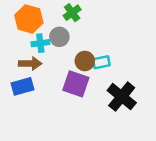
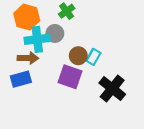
cyan cross: (40, 43) -> (37, 39), size x1.5
cyan rectangle: (101, 62) -> (93, 57), turned -49

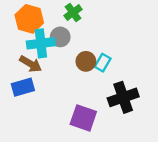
brown arrow: (28, 58) -> (31, 64), turned 30
purple square: (70, 77) -> (83, 118), moved
black cross: (112, 89) -> (123, 97), turned 32

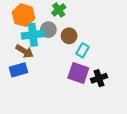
brown circle: (86, 61) -> (69, 36), moved
black cross: (123, 97) -> (99, 78), size x0.7
purple square: (83, 118) -> (78, 73), moved

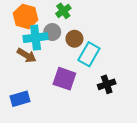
cyan rectangle: (82, 50) -> (89, 54), size x1.5
blue rectangle: (18, 70) -> (20, 99), moved
purple square: (78, 73) -> (64, 79), moved

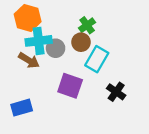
green cross: (63, 11) -> (87, 25), moved
gray circle: (52, 32) -> (56, 48), moved
black cross: (107, 84) -> (116, 92), turned -36

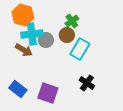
purple square: (70, 86) -> (48, 93), moved
black cross: (116, 92) -> (87, 83), moved
blue rectangle: (22, 108) -> (18, 89), turned 54

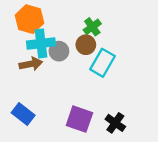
brown arrow: (24, 50) -> (31, 64), turned -42
black cross: (87, 83) -> (115, 123), moved
purple square: (48, 93) -> (79, 119), moved

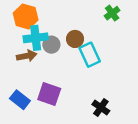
green cross: (92, 27) -> (112, 13), moved
cyan rectangle: (103, 63) -> (90, 55), turned -55
purple square: (79, 119) -> (49, 94), moved

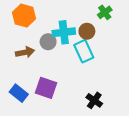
cyan cross: (36, 38) -> (64, 32), moved
brown circle: (75, 39) -> (87, 31), moved

